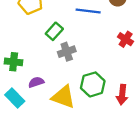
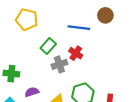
red cross: (126, 39) -> (76, 53), moved

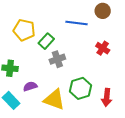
yellow pentagon: (27, 19) -> (24, 30), moved
red cross: (76, 53) -> (103, 48), moved

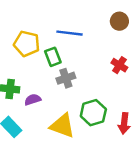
blue line: (76, 23) -> (70, 33), moved
green rectangle: (46, 41) -> (53, 57), turned -63
purple semicircle: (30, 86) -> (33, 100), moved

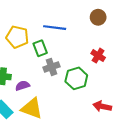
green hexagon: (93, 113) -> (76, 78), moved
red arrow: (124, 123) -> (102, 106), turned 96
yellow triangle: (62, 126) -> (32, 108), moved

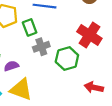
red cross: (98, 56) -> (89, 35), size x1.6

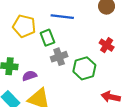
red cross: (89, 35) -> (107, 45), size x0.6

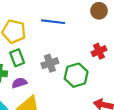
green rectangle: (47, 38) -> (17, 58), moved
red cross: (107, 45) -> (99, 51), turned 32

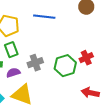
red cross: (99, 51) -> (86, 58), moved
gray cross: (50, 63) -> (35, 63), moved

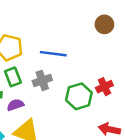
blue line: (44, 17) -> (53, 54), moved
gray cross: (35, 63) -> (42, 80), moved

